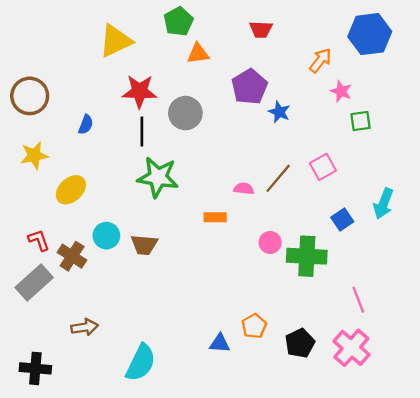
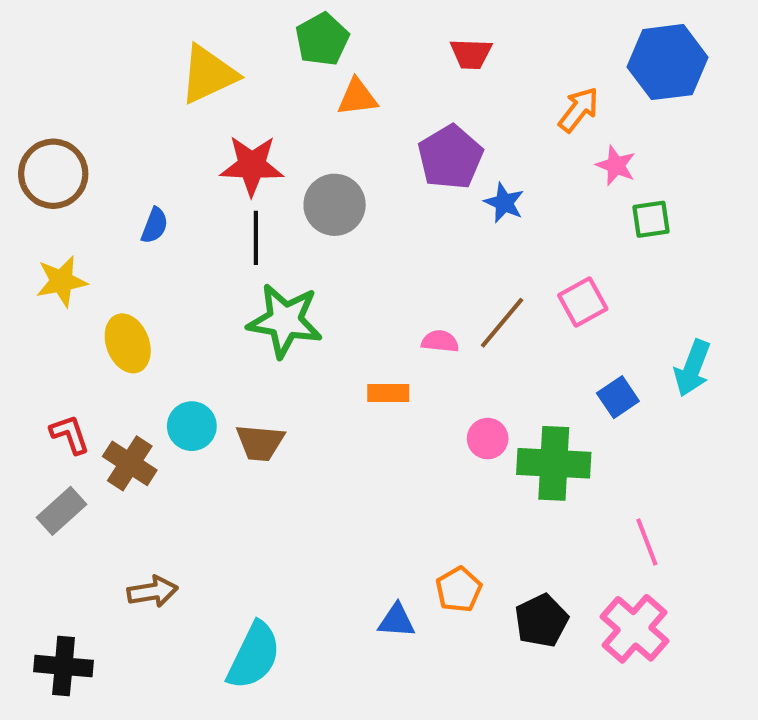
yellow ellipse: (71, 190) -> (128, 343), turned -68
gray rectangle: (34, 283) -> (61, 511), size x0.7

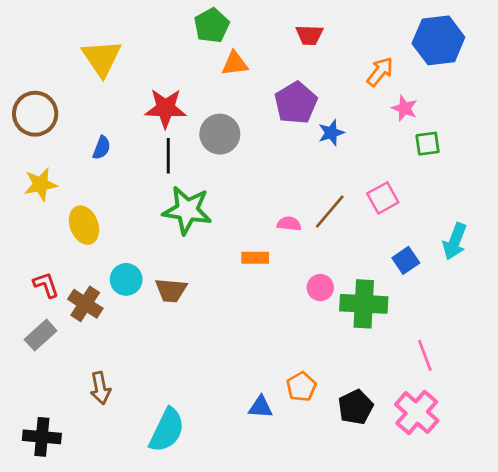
yellow triangle: (208, 74) -> (102, 58), moved, turned -39
blue star: (504, 203) -> (331, 133), turned 30
brown arrow: (152, 592) -> (100, 388), turned 88

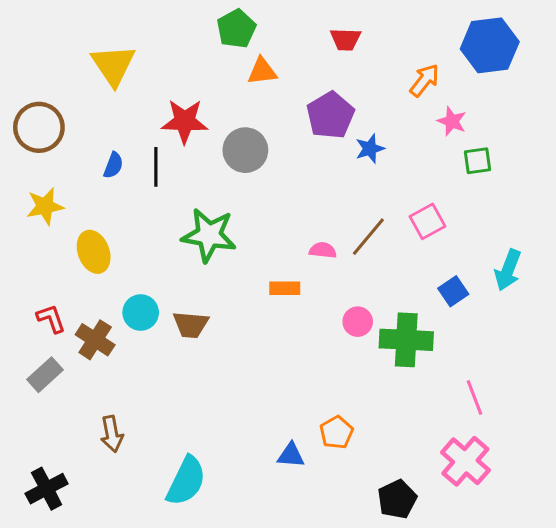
black line: (168, 156) -> (156, 167), moved
black pentagon: (356, 407) -> (397, 499), moved
black cross: (42, 437) -> (47, 489), turned -33

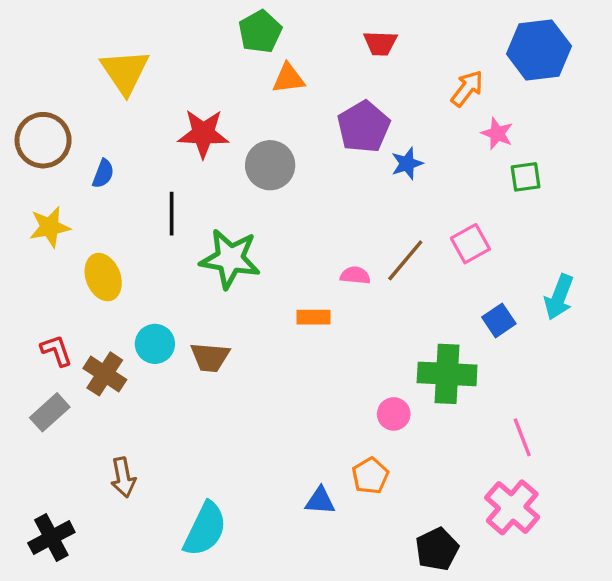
blue semicircle: (113, 165) -> (103, 174), moved
black line: (156, 167) -> (172, 214), moved
pink circle: (358, 322) -> (394, 414), moved

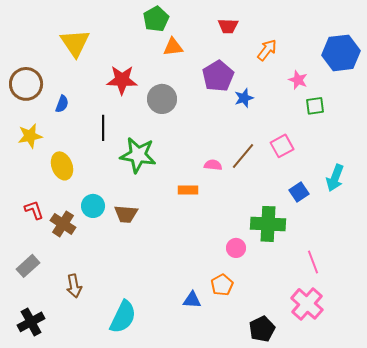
blue hexagon: (539, 50) -> (341, 53), moved
orange arrow: (467, 88) -> (267, 50), moved
gray rectangle: (50, 412) -> (28, 266), moved

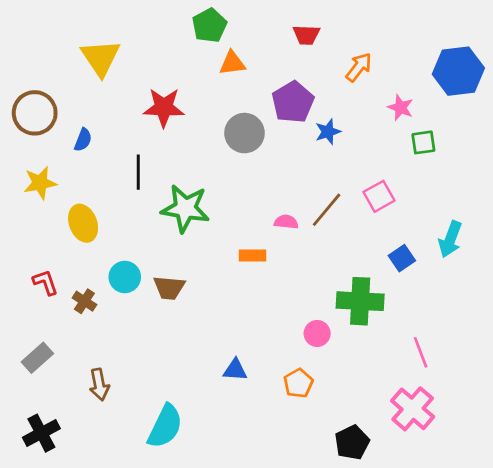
gray circle: (162, 99) -> (244, 133), moved
brown cross: (63, 224) -> (84, 301), size x0.7
blue triangle: (192, 300) -> (235, 370), moved

